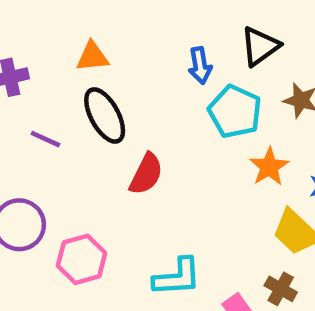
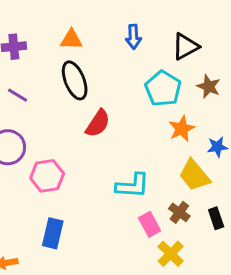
blue arrow: (200, 66) -> (133, 37), moved
purple line: (45, 139) -> (18, 95), moved
cyan L-shape: (177, 277) -> (133, 186), moved

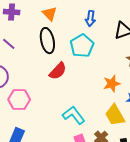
orange triangle: (71, 40) -> (50, 14), turned 35
cyan pentagon: (163, 89) -> (82, 46), moved
cyan L-shape: (133, 186) -> (74, 115), turned -140

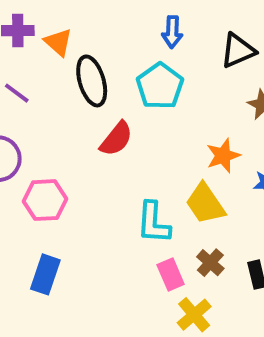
orange triangle: (50, 14) -> (58, 42), moved
cyan L-shape: (74, 115) -> (153, 223), turned -135
yellow trapezoid: (115, 115) -> (205, 204), moved

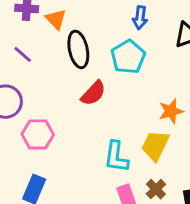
yellow trapezoid: (205, 204) -> (155, 146), turned 56

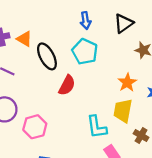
brown cross: (156, 189) -> (141, 136), moved

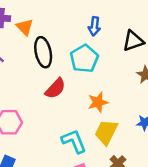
orange star: (127, 82) -> (98, 102), moved
cyan L-shape: (97, 127) -> (74, 141), turned 150

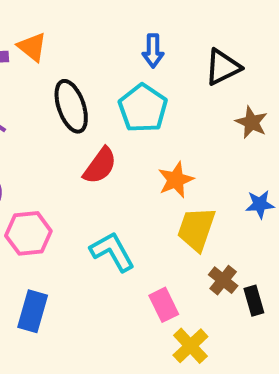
orange triangle: (25, 27) -> (32, 47), moved
cyan L-shape: (74, 141) -> (112, 252), moved

